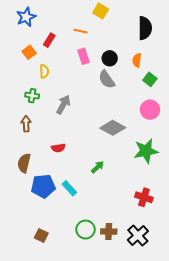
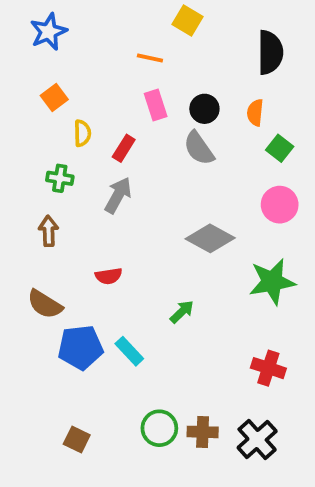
red rectangle: (49, 40) -> (124, 148), moved
brown semicircle: (24, 163) -> (45, 304), turned -72

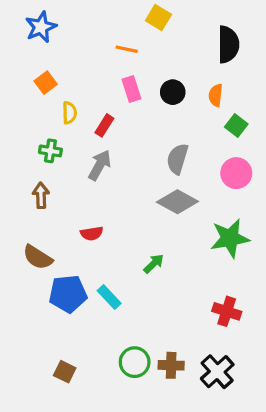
gray semicircle: (199, 148) -> (177, 159), moved, turned 52

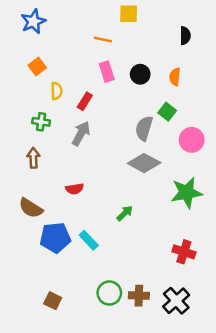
yellow square: (158, 17) -> (129, 14), turned -30
black semicircle: (228, 44) -> (185, 36), size x0.6
green square: (236, 125) -> (167, 112), moved

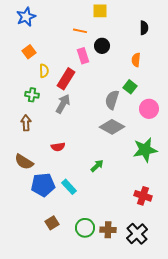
black circle: (140, 74) -> (102, 46), moved
red rectangle: (85, 101) -> (66, 79), size x1.5
brown square: (53, 301) -> (52, 223), moved, turned 32

